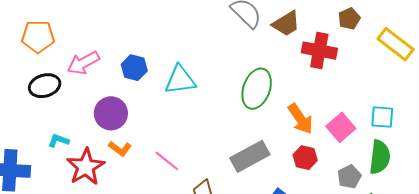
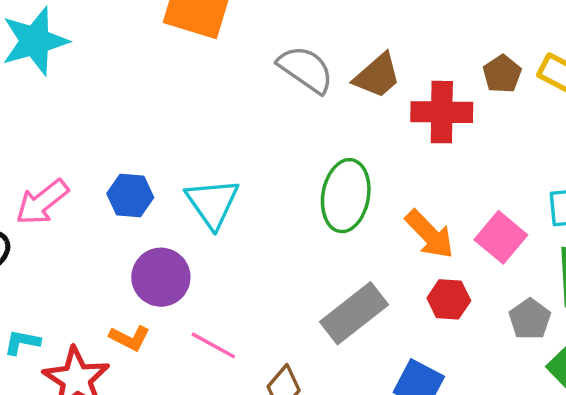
brown pentagon: (349, 19) -> (502, 74), moved
cyan triangle: (180, 80) -> (212, 203), turned -48
purple circle: (111, 113) -> (161, 277), moved

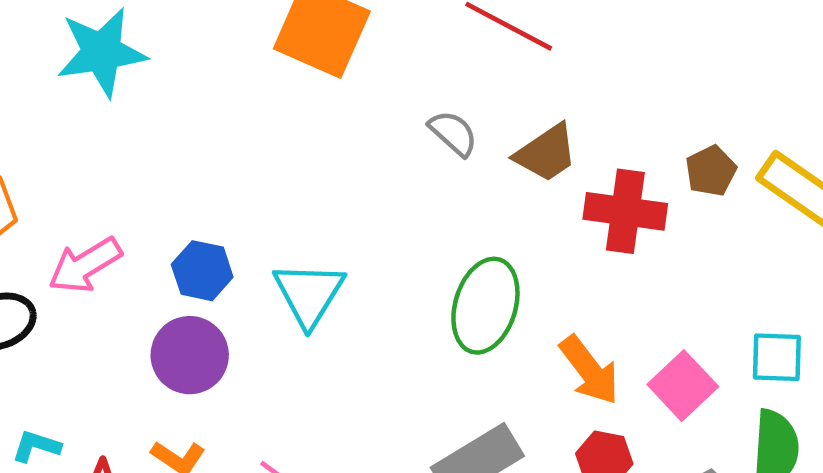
gray semicircle: (306, 69) -> (453, 133), size x0.7
purple circle: (161, 277) -> (190, 355), moved

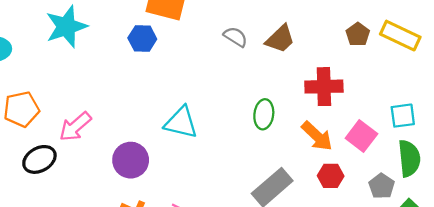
red cross: (625, 211) -> (324, 87), moved
blue hexagon: (202, 271) -> (142, 39), moved
cyan triangle: (309, 294) -> (181, 123), turned -39
green ellipse: (485, 306) -> (264, 114), size x0.7

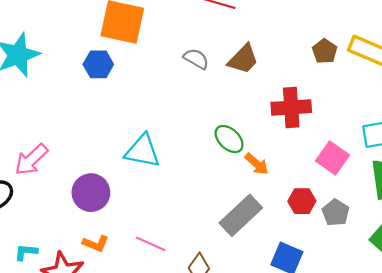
green ellipse: (264, 114) -> (229, 139), turned -52
orange arrow: (317, 136) -> (257, 164), moved, size x0.7
gray pentagon: (382, 186) -> (336, 213), moved

